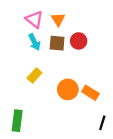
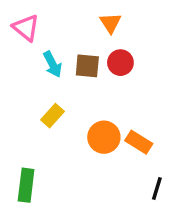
pink triangle: (34, 19) -> (26, 28), moved
orange triangle: (58, 19) -> (111, 23), moved

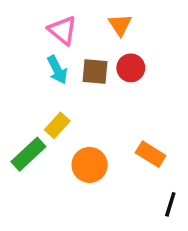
pink triangle: (26, 28) -> (63, 30), moved
orange circle: (104, 137) -> (90, 165), moved
green rectangle: (26, 185) -> (28, 154), moved, turned 40

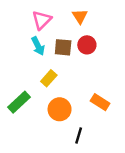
pink triangle: (63, 30) -> (42, 20), turned 36
yellow rectangle: (57, 125) -> (49, 78), moved
black line: (170, 204) -> (79, 135), moved

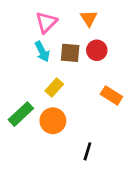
orange rectangle: (100, 102) -> (111, 95), moved
orange circle: (60, 109) -> (53, 121), moved

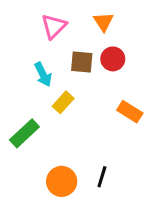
cyan arrow: (42, 52) -> (43, 74), moved
orange circle: (53, 121) -> (62, 181), moved

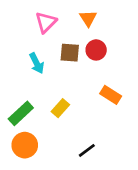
yellow rectangle: (63, 102) -> (60, 108), moved
black line: (102, 177) -> (87, 150), turned 36
orange circle: (62, 181) -> (25, 145), moved

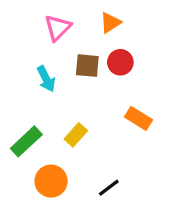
orange triangle: (88, 18) -> (110, 23), turned 30
orange circle: (25, 145) -> (51, 181), moved

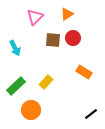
cyan arrow: (46, 79) -> (15, 48), moved
black line: (109, 188) -> (91, 114), moved

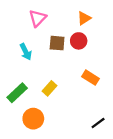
orange triangle: (67, 14) -> (84, 18), moved
cyan arrow: (15, 48) -> (26, 52), moved

